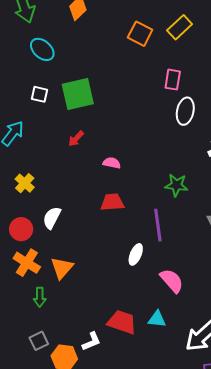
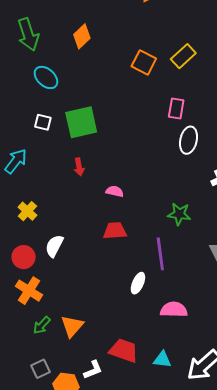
red arrow: (76, 139) -> (79, 167), turned -54
orange triangle: (62, 268) -> (72, 326), moved
pink semicircle: (172, 281) -> (174, 310), turned -48
green arrow: (40, 297) -> (42, 325), turned 42
cyan triangle: (157, 319) -> (162, 360), moved

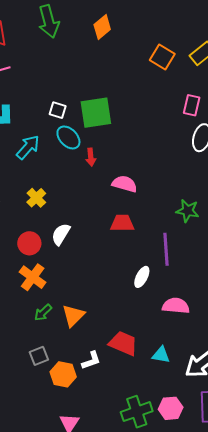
cyan ellipse: (46, 77) -> (68, 137), moved
pink semicircle: (115, 191) -> (125, 184), size x1.4

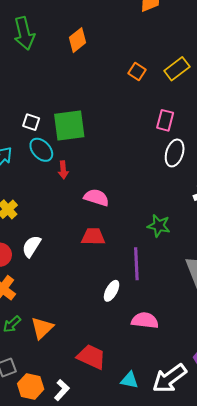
orange square: (162, 57) -> (137, 72), size x0.7
cyan triangle: (161, 355) -> (129, 380), moved
white L-shape: (91, 360) -> (62, 390), moved, turned -30

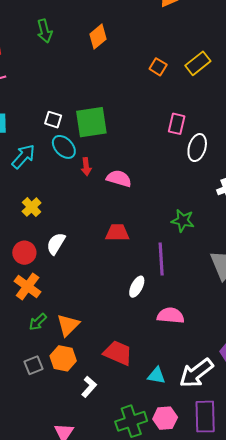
green arrow: (24, 33) -> (45, 31), size x0.7
pink rectangle: (165, 120) -> (177, 124), moved
pink semicircle: (96, 197) -> (119, 179), moved
orange hexagon: (31, 386) -> (63, 358), moved

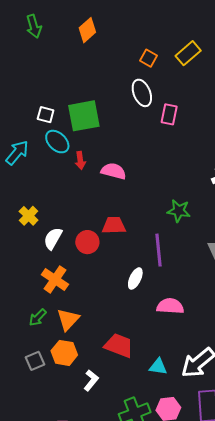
white ellipse: (197, 148) -> (142, 93), moved, turned -36
yellow cross: (32, 207) -> (29, 216), moved
red circle: (24, 253) -> (87, 242), moved
orange cross: (28, 286) -> (55, 279), moved

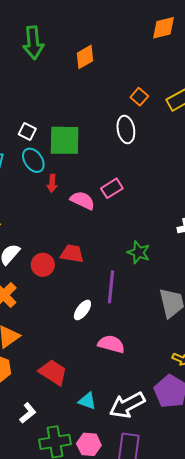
green arrow: (34, 26) -> (33, 43), size x1.4
pink rectangle: (169, 114) -> (112, 188), moved, turned 35
white L-shape: (91, 380) -> (28, 413), moved

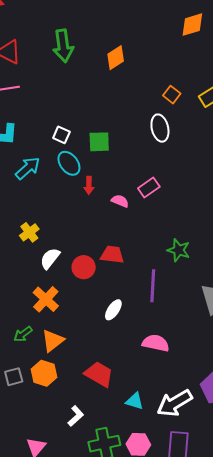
green square: (65, 140) -> (99, 142), size x0.7
pink semicircle: (83, 200) -> (120, 201), size x0.7
white ellipse: (82, 310) -> (113, 310), moved

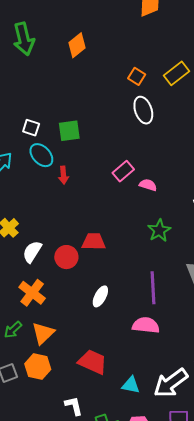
white ellipse: (160, 128) -> (143, 110), moved
pink semicircle: (120, 201) -> (148, 185), moved
green star: (179, 250) -> (159, 230), turned 30
purple line: (153, 286) -> (153, 288), moved
white L-shape: (76, 416) -> (74, 406), turned -55

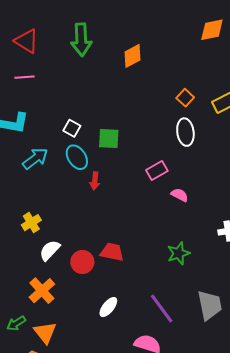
pink rectangle: (123, 171) -> (157, 170), moved
pink semicircle: (148, 185) -> (180, 195), moved
purple line: (153, 288) -> (162, 308), turned -44
orange triangle: (43, 333) -> (45, 333), turned -35

